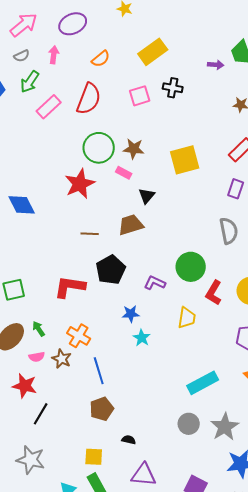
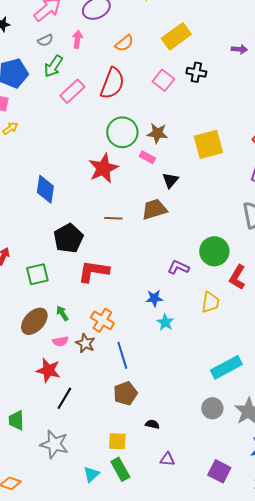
pink square: (140, 96) -> (163, 80), turned -35
blue diamond: (22, 205) -> (45, 189), turned 36
black pentagon: (111, 270) -> (68, 238), moved
purple triangle: (144, 475) -> (167, 459), size x0.6

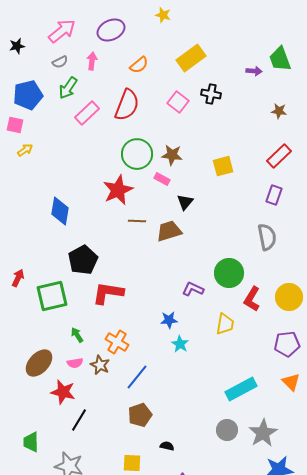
yellow square: (208, 144) -> (223, 166), size x0.7
brown line: (113, 218) -> (137, 221), moved
green square: (37, 274) -> (52, 296), size x1.4
brown ellipse: (34, 321) -> (39, 363), moved
blue line: (122, 355) -> (137, 377), turned 56

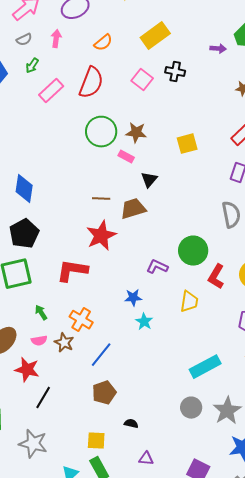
green arrow: (68, 88) -> (32, 66), size x0.7
red star: (118, 190) -> (101, 236), moved
black pentagon: (83, 260) -> (24, 234), moved

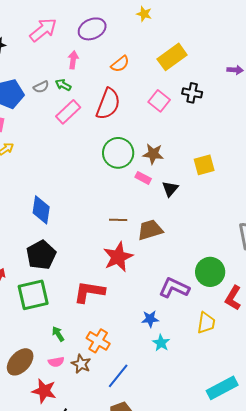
gray semicircle: (24, 40) -> (41, 87), moved
green arrow: (32, 66) -> (63, 85), moved, turned 84
black triangle: (149, 180) -> (170, 189), moved
purple L-shape: (157, 267) -> (174, 288), size x1.4

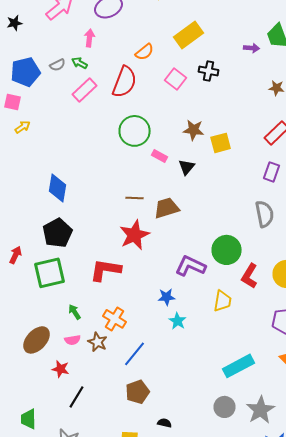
orange semicircle: (120, 64) -> (144, 52), moved
brown star: (153, 154) -> (194, 130), moved
red star: (44, 391) -> (60, 369), size x0.7

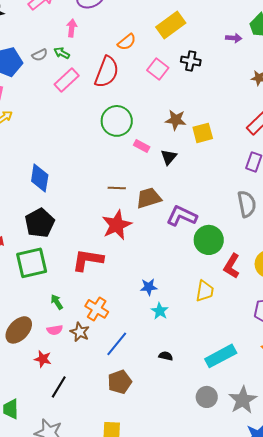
purple L-shape: (190, 266) -> (182, 216), moved
black semicircle: (164, 423) -> (166, 356), moved

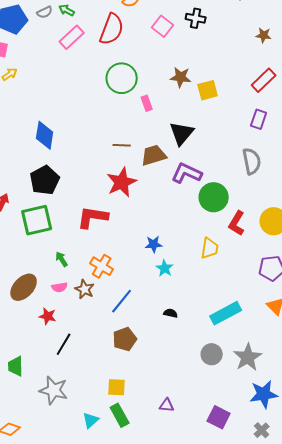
pink rectangle: (142, 146) -> (147, 103), turned 42
black triangle: (169, 157) -> (182, 133), moved, size x1.5

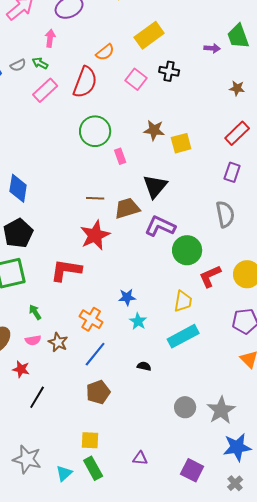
red L-shape: (237, 223) -> (210, 276), turned 35
orange cross: (102, 266) -> (91, 319), moved
cyan rectangle: (226, 313) -> (183, 336), moved
gray star: (54, 390) -> (27, 459), moved

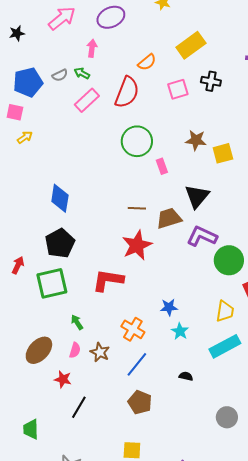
pink square: (136, 79) -> (178, 89), turned 35
pink semicircle: (33, 340) -> (75, 350), turned -63
brown pentagon: (98, 392) -> (140, 402), turned -30

